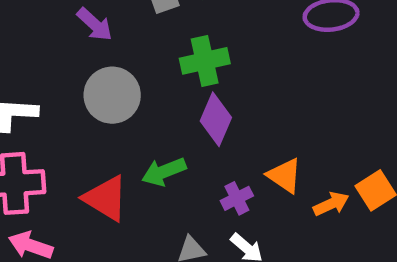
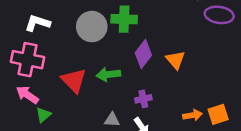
green cross: (205, 61) -> (124, 19), moved
orange triangle: (284, 175) -> (175, 60), moved

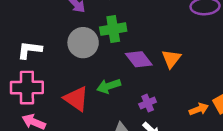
purple diamond: (143, 54) -> (139, 59), turned -64
orange triangle: (175, 60) -> (171, 59), turned 30

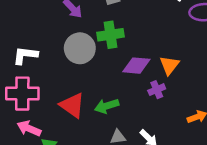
purple diamond: (139, 59) -> (136, 66), turned -48
green arrow: (109, 86) -> (107, 106), moved
purple cross: (148, 103) -> (157, 90), moved

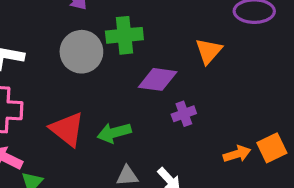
orange triangle: (169, 65) -> (209, 51), moved

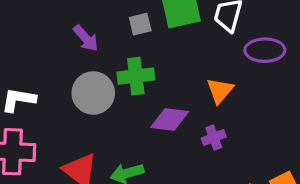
purple cross: (184, 114) -> (214, 138), moved

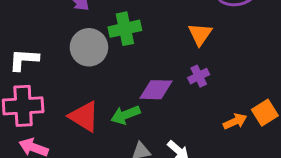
purple diamond: (170, 120) -> (156, 90), moved

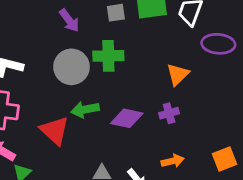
green arrow: (125, 115) -> (85, 110), moved
orange arrow: (235, 121) -> (173, 161), moved

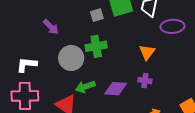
purple arrow: (69, 20) -> (51, 27), moved
purple cross: (169, 113) -> (145, 81), turned 32

